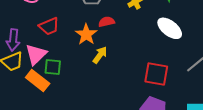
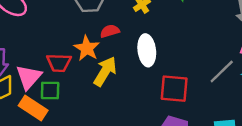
red trapezoid: (49, 26) -> (59, 63), moved, turned 30
white ellipse: (170, 28) -> (147, 50), moved, turned 50
yellow arrow: (100, 55) -> (105, 71), size x1.4

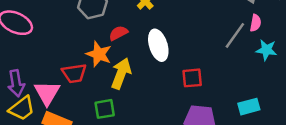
gray line: (222, 72) -> (235, 35), moved
red square: (174, 89) -> (192, 78), size x0.7
green square: (50, 90) -> (105, 109), moved

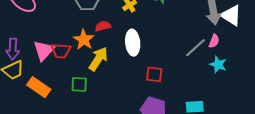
pink triangle: (47, 93) -> (44, 50), moved

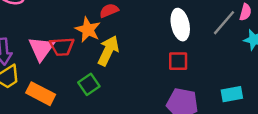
white ellipse: (133, 43) -> (180, 25), moved
green square: (79, 84) -> (89, 84), turned -30

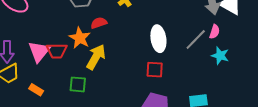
green square: (89, 84) -> (78, 84), turned 36
orange rectangle: (41, 94) -> (36, 90), size x0.6

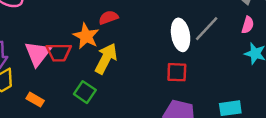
gray line: (196, 40) -> (207, 29), moved
green square: (78, 84) -> (85, 92), turned 30

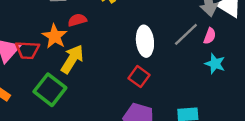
gray line: (207, 29) -> (186, 34), moved
red square: (177, 72) -> (139, 77), turned 30
green square: (85, 92) -> (50, 90), size x1.5

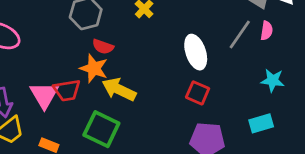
red semicircle: (77, 20) -> (103, 47), moved, turned -132
yellow arrow: (72, 59) -> (119, 89), turned -84
cyan star: (215, 64) -> (273, 80), moved

